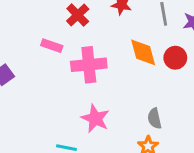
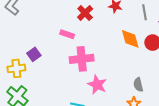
pink cross: (89, 65) -> (82, 59), moved

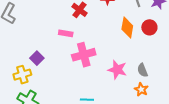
orange diamond: (130, 39) -> (127, 27), turned 35
pink star: (97, 85) -> (117, 70), moved

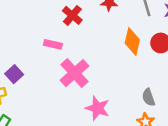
pink cross: (84, 55) -> (74, 73), turned -30
pink star: (117, 70) -> (98, 108), moved

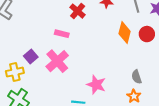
pink cross: (74, 73) -> (57, 61), moved

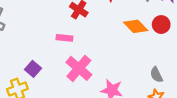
orange diamond: (125, 32) -> (136, 26), turned -50
pink cross: (57, 61) -> (79, 68), moved

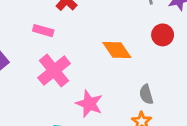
orange diamond: (136, 26) -> (117, 50), moved

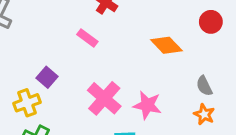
pink rectangle: (43, 31) -> (87, 38), turned 30
pink cross: (54, 71) -> (104, 98), moved

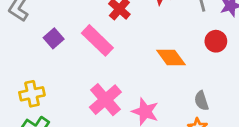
pink rectangle: (87, 38) -> (97, 40), size x1.6
purple square: (47, 77) -> (54, 38), moved

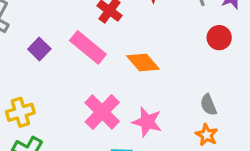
orange diamond: (171, 58) -> (143, 62), moved

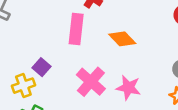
pink rectangle: (88, 47) -> (76, 29), turned 60
purple square: (39, 49) -> (42, 67), moved

